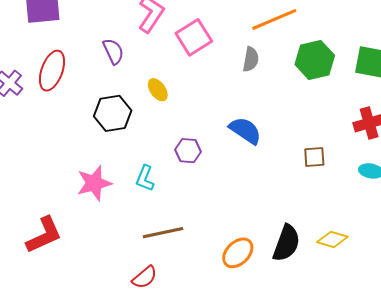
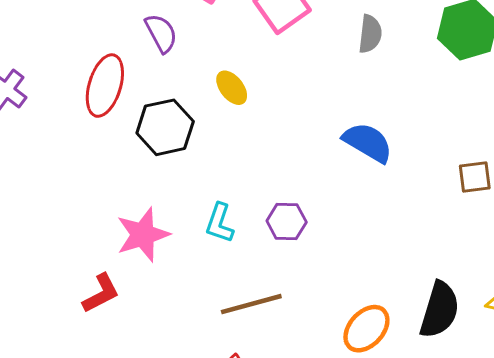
red ellipse: (52, 71) -> (105, 86), moved
purple hexagon: (188, 151) -> (287, 222), moved
red L-shape: (44, 235) -> (101, 293), moved, size x0.7

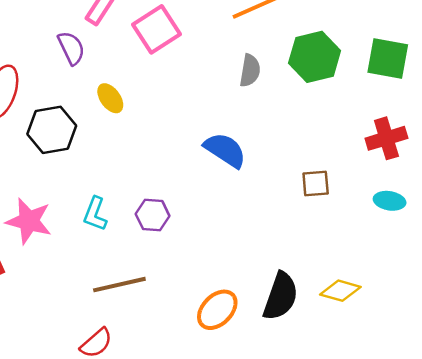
purple semicircle: (161, 33) -> (71, 48), moved
gray semicircle: (370, 34) -> (250, 71), moved
pink star: (143, 235) -> (29, 221), turned 30

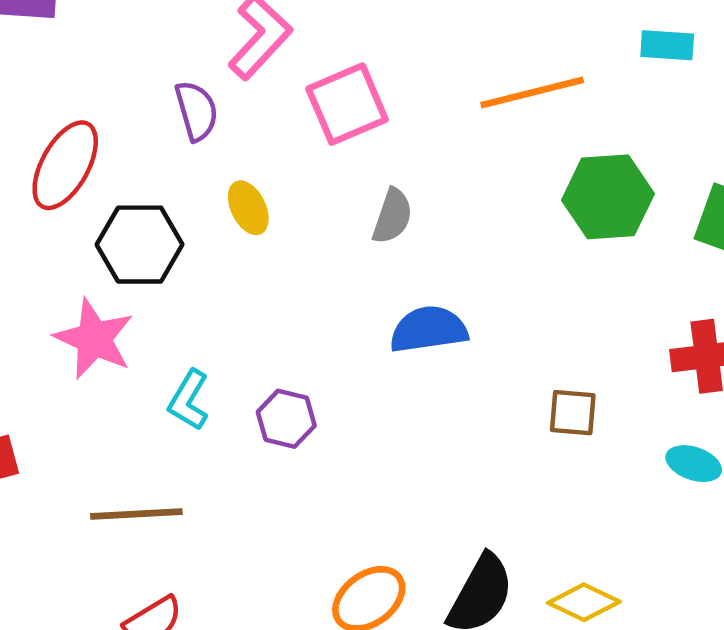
gray semicircle: (250, 71) -> (392, 216), moved
blue semicircle: (225, 150) -> (429, 329), turned -51
pink star: (29, 221) -> (94, 339), moved
brown line: (119, 285) -> (136, 514), moved

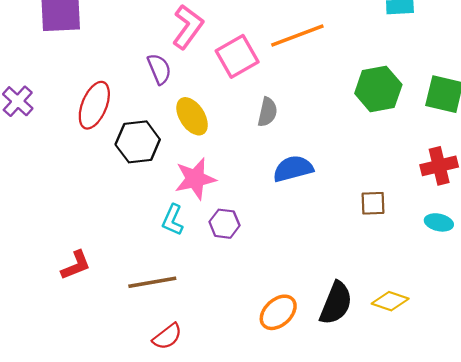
orange line: (532, 92) -> (297, 36), moved
yellow ellipse: (248, 208) -> (192, 116), size x1.4
pink star: (94, 339) -> (195, 179), moved, turned -30

